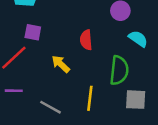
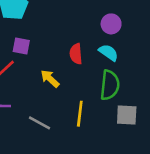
cyan semicircle: (138, 39) -> (108, 53), moved

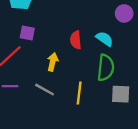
purple circle: (111, 24) -> (124, 13), moved
yellow arrow: (50, 79) -> (53, 62), turned 60
gray line: (39, 123) -> (45, 90), moved

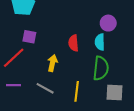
purple circle: (124, 13) -> (108, 23), moved
cyan semicircle: (105, 39) -> (100, 42), turned -126

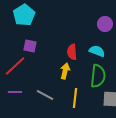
purple circle: (108, 23) -> (105, 24), moved
cyan semicircle: (100, 42) -> (97, 51), turned 112
yellow arrow: (52, 63) -> (65, 71), moved

